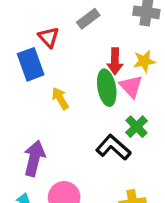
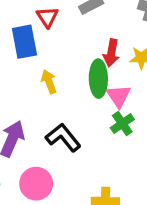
pink triangle: (131, 86) -> (119, 96), moved
black L-shape: (113, 147) -> (63, 137), moved

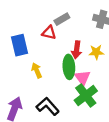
red triangle: (47, 17) -> (49, 33), moved, turned -40
green cross: (122, 124) -> (86, 96), size x1.5

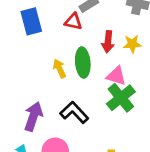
blue rectangle: (20, 45) -> (31, 21), moved
green ellipse: (69, 67) -> (83, 63), moved
pink triangle: (83, 78) -> (116, 76), turned -35

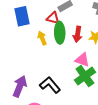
green ellipse: (83, 63) -> (60, 33), moved
yellow arrow: (59, 68) -> (42, 38), moved

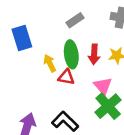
red triangle: (53, 18) -> (66, 77), moved
pink triangle: (82, 60) -> (103, 86), turned 35

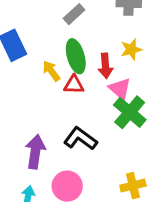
red arrow: (94, 54) -> (105, 66), moved

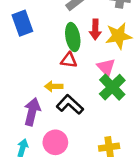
yellow star: (131, 49) -> (119, 36), size x1.5
red arrow: (105, 66) -> (95, 29), moved
yellow arrow: (51, 71) -> (54, 86), moved, turned -60

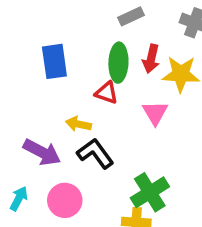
blue rectangle: (22, 23) -> (54, 61), moved
green cross: (112, 87) -> (150, 192), moved
purple arrow: (32, 112) -> (42, 152), turned 92

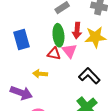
pink triangle: (155, 113) -> (69, 51), moved
black L-shape: (95, 153) -> (89, 76), moved

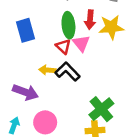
red triangle: (54, 54) -> (63, 47), turned 32
black L-shape: (89, 76) -> (68, 72), moved

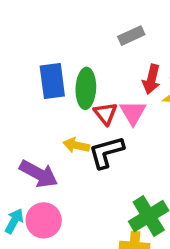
green ellipse: (68, 25) -> (86, 88), moved
black L-shape: (68, 72) -> (106, 152), turned -70
pink circle: (45, 122) -> (44, 220), moved

